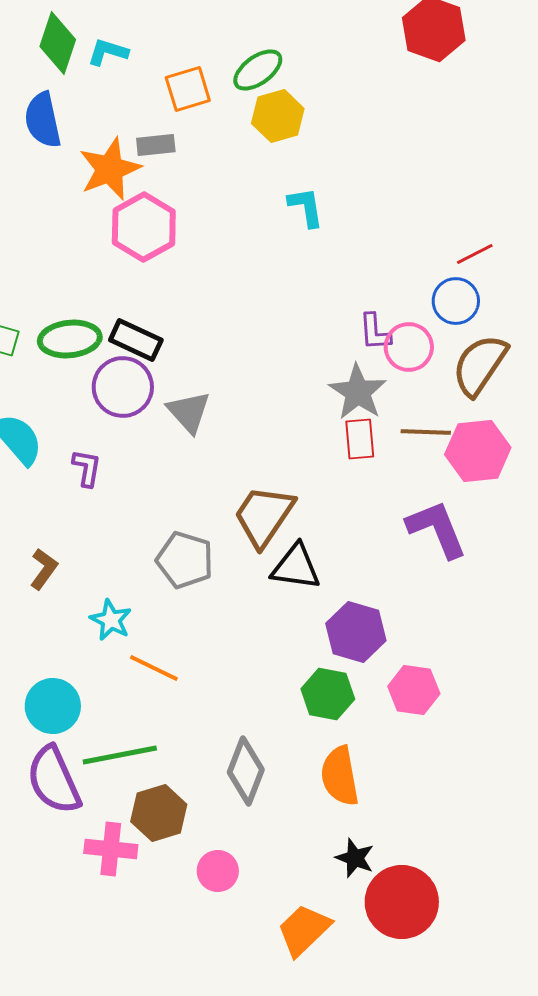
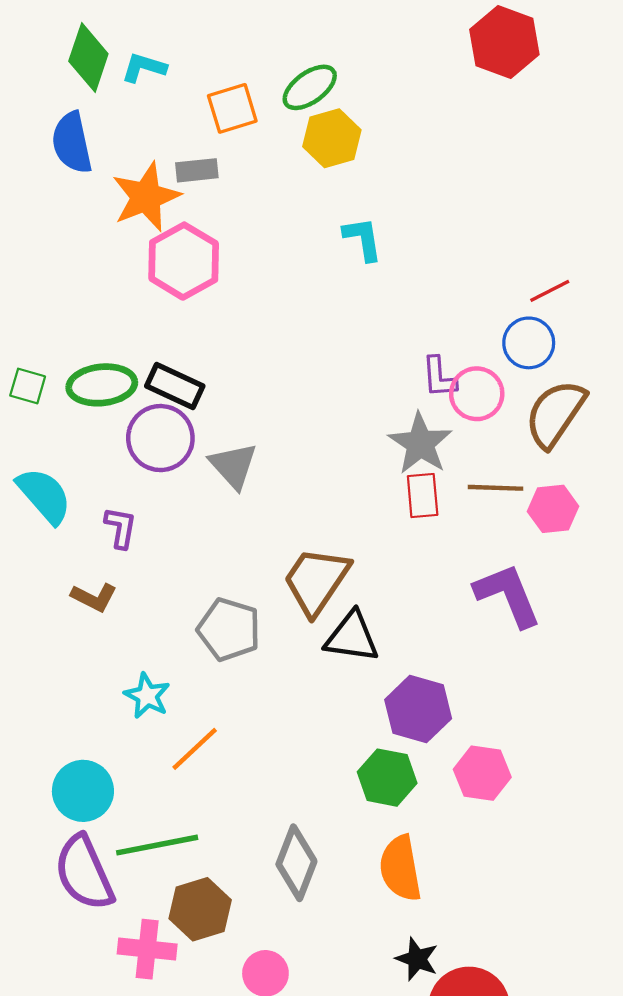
pink hexagon: (478, 451) -> (553, 509), size x0.7
brown L-shape: (44, 569) -> (94, 597), moved, turned 81
orange line: (154, 668) -> (195, 749), turned -69

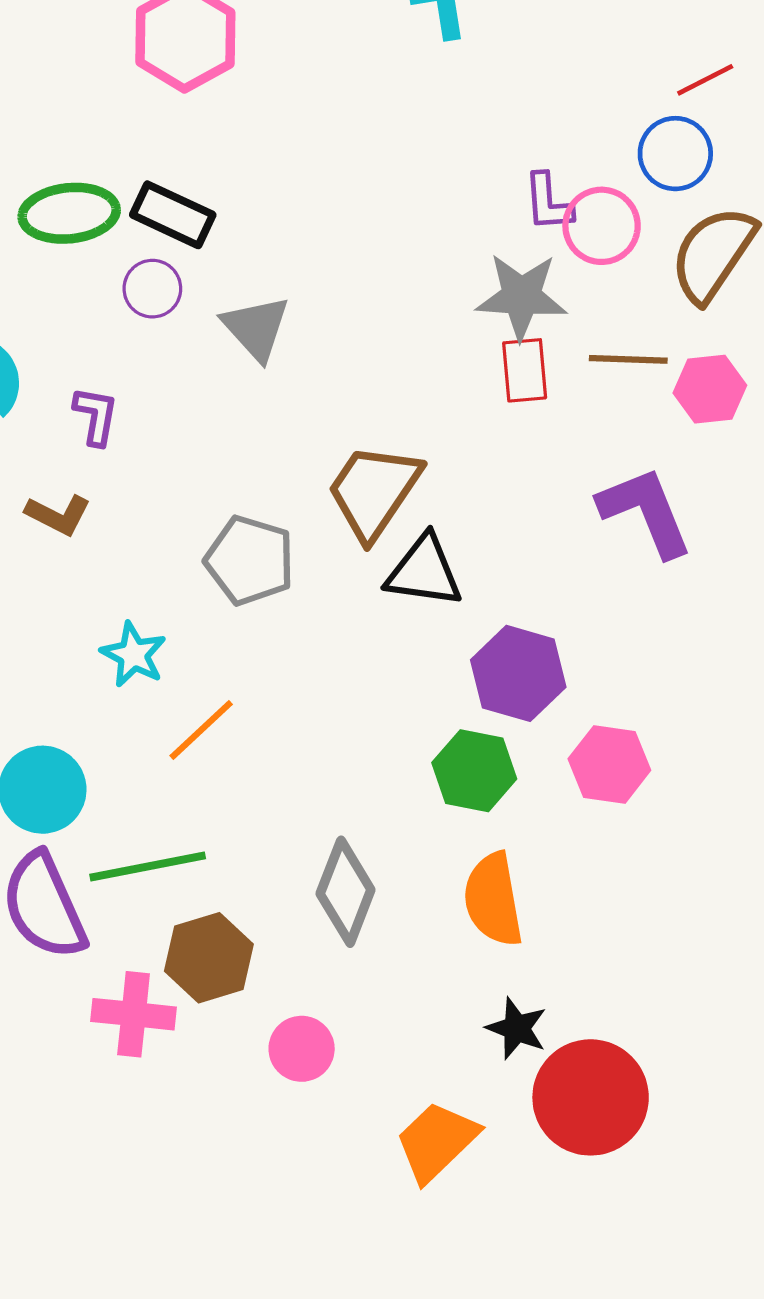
purple circle: (160, 438) -> (152, 289), size x0.6
gray star: (420, 444) -> (521, 296), turned -30

